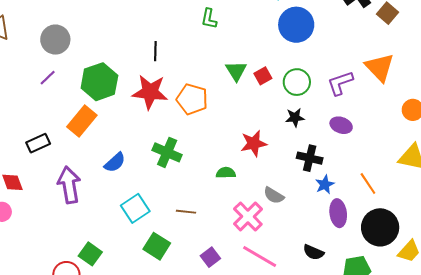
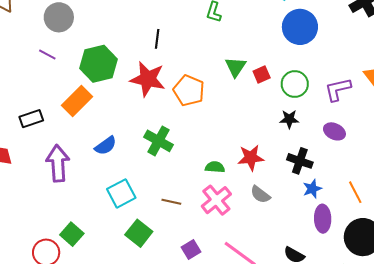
purple line: (48, 78) -> (47, 54), turned 66
red star: (254, 143) -> (251, 158), moved
pink cross: (248, 217) -> (216, 200), moved

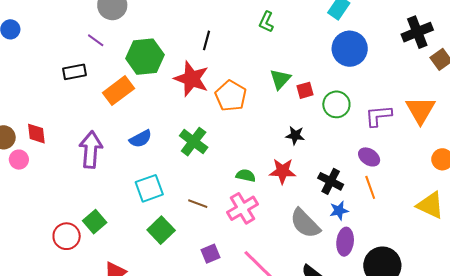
black rectangle: (31, 119) -> (74, 72), moved
black star: (289, 119) -> (295, 135), moved
orange line: (355, 192) -> (370, 187), moved
gray semicircle: (260, 194) -> (305, 223), moved, size x1.6

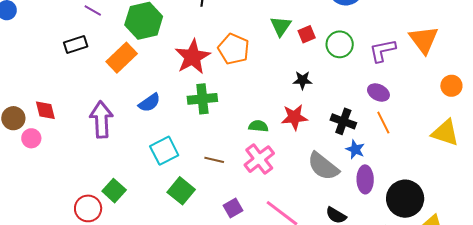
red star: (192, 79) -> (193, 57), moved, turned 30
green cross: (194, 142) -> (202, 99), turned -36
blue star: (339, 211) -> (355, 149), turned -30

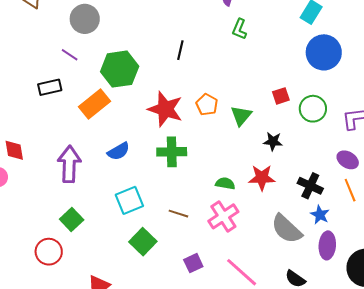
green triangle: (281, 26) -> (241, 116), moved
orange pentagon: (234, 49) -> (207, 105), size x0.7
red star: (193, 57) -> (165, 109), turned -30
green square: (114, 191) -> (72, 219), moved

